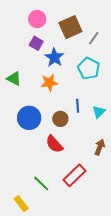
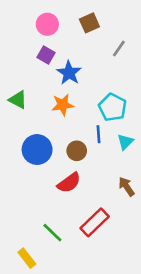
brown square: (70, 27) -> (89, 23), moved, size x0.7
cyan pentagon: (89, 68) -> (112, 107), moved
red semicircle: (54, 144) -> (69, 183), turned -84
brown arrow: (100, 147) -> (127, 187), turned -56

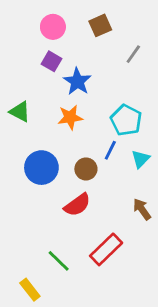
blue line: (98, 134) -> (110, 150), turned 30

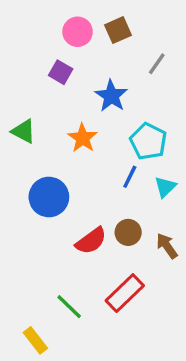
pink circle: (53, 27) -> (78, 32), moved
blue star: (77, 81) -> (111, 96), moved
orange star: (70, 117) -> (83, 138), turned -30
brown circle: (86, 169) -> (128, 232), moved

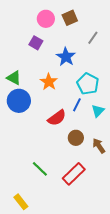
blue circle: (49, 197) -> (19, 101), moved
red semicircle: (91, 241) -> (57, 118), moved
green line: (69, 307) -> (40, 169), moved

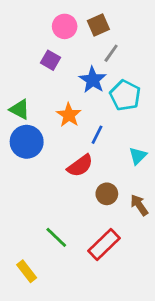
gray line: (93, 38) -> (111, 53), moved
cyan pentagon: (88, 84) -> (125, 95), moved
blue line: (77, 105) -> (97, 135), moved
yellow rectangle: (21, 202) -> (27, 271), moved

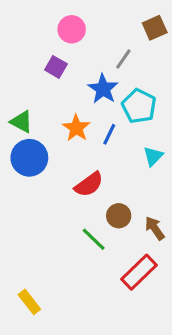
brown square: (98, 25) -> (155, 28), moved
blue line: (97, 135) -> (109, 134), moved
cyan triangle: (138, 156) -> (153, 156), moved
green line: (56, 237) -> (94, 239), moved
red rectangle: (104, 244) -> (139, 272), moved

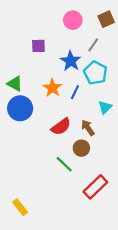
pink circle: (72, 29) -> (73, 20), moved
gray line: (123, 59) -> (93, 45), moved
purple square: (56, 67) -> (38, 46), turned -32
brown arrow: (155, 228) -> (88, 128), moved

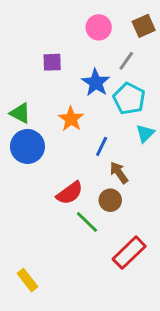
blue line: (75, 92) -> (102, 146), moved
cyan triangle: (105, 107) -> (145, 133), moved
red semicircle: (61, 127) -> (70, 193), moved

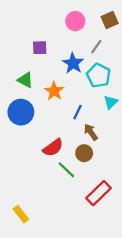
green triangle: (20, 113) -> (25, 80), moved

